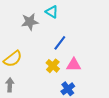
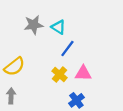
cyan triangle: (52, 12) -> (58, 27), moved

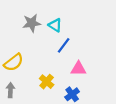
yellow cross: (60, 74) -> (47, 82), moved

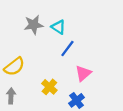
pink triangle: (78, 69) -> (83, 73), turned -42

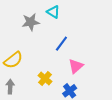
cyan triangle: (58, 27) -> (53, 12), moved

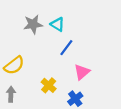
cyan triangle: (53, 12) -> (57, 24), moved

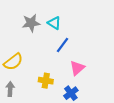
yellow cross: (49, 85) -> (46, 81), turned -32

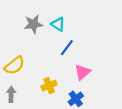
yellow cross: (46, 81) -> (49, 85), turned -32

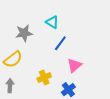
gray star: (33, 24) -> (24, 33), moved

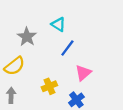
gray star: (24, 33) -> (27, 37), turned -30

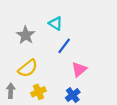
yellow semicircle: (15, 66) -> (28, 68), moved
yellow cross: (49, 86) -> (38, 92), moved

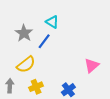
blue line: (64, 46) -> (44, 41), moved
pink triangle: (79, 69) -> (92, 65), moved

